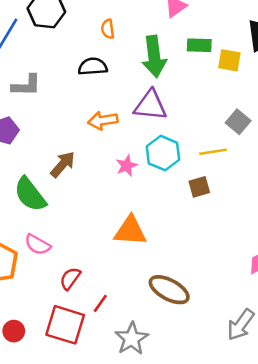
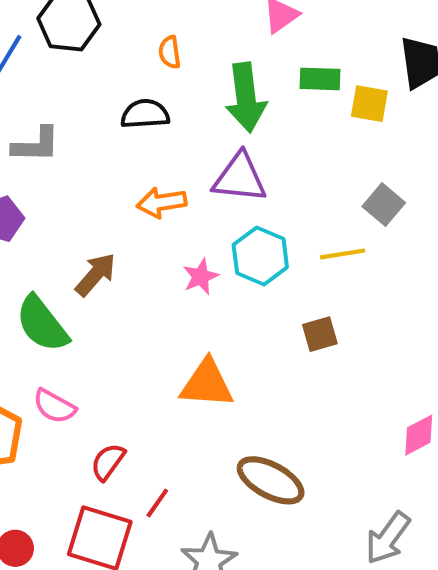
brown square: (199, 187) -> (320, 334), moved

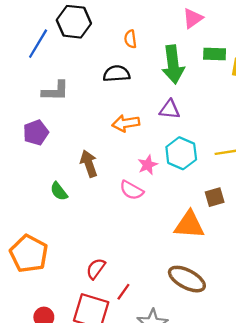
purple triangle: (240, 178) -> (170, 109), size x0.7
brown arrow: (96, 275) -> (89, 164), turned -60
green semicircle: (42, 324) -> (59, 191), size x0.6
orange triangle: (207, 384) -> (189, 225), moved
pink semicircle: (54, 406) -> (132, 190), moved

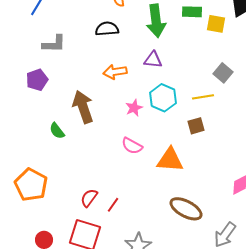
brown arrow: (89, 164) -> (83, 107), size x1.4
pink semicircle: (132, 190) -> (132, 146), moved
brown square: (215, 197) -> (196, 126), moved
brown ellipse: (187, 279) -> (186, 209), moved
red line: (123, 292) -> (113, 205), moved

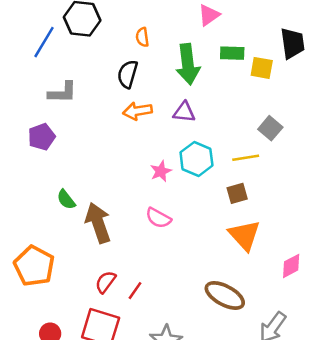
black semicircle: (107, 29) -> (128, 74), turned -70
orange arrow: (115, 72) -> (137, 111), moved
brown arrow: (83, 107) -> (98, 223), moved
orange triangle: (170, 160) -> (244, 235), moved, turned 44

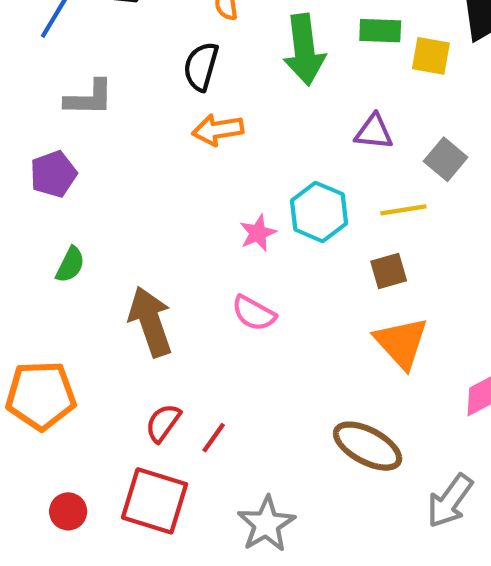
purple triangle: (184, 112) -> (374, 132), moved
green semicircle: (66, 200) -> (70, 265), moved, turned -115
orange pentagon: (34, 266) -> (41, 395), turned -30

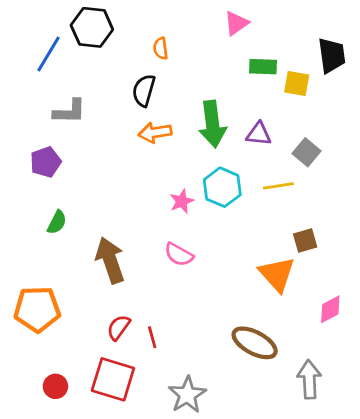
green arrow: (304, 50) -> (213, 124), moved
brown square: (389, 271) -> (305, 241), moved
red line: (214, 438) -> (152, 337), turned -50
gray arrow: (450, 501) -> (309, 379), turned 141

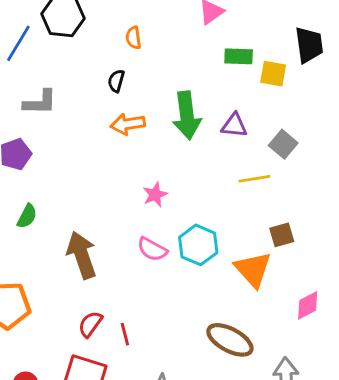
black semicircle: (144, 90) -> (116, 81), size x0.7
cyan hexagon: (222, 187) -> (198, 245), moved

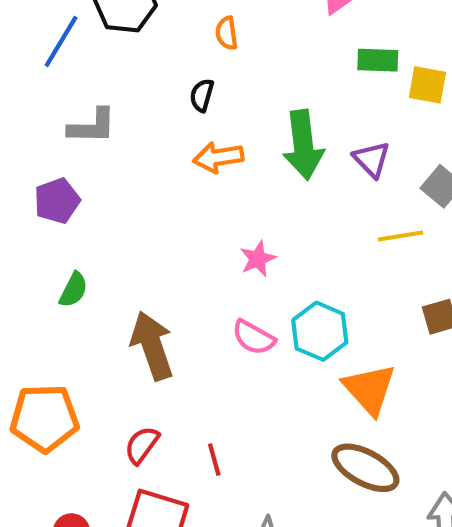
purple triangle: (234, 125) -> (372, 159), turned 40
orange triangle: (253, 269) -> (369, 389), moved
red semicircle: (90, 324) -> (142, 445), moved

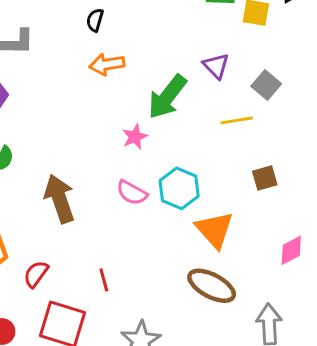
green arrow: (303, 145) -> (167, 97), moved, turned 45
red semicircle: (142, 445) -> (36, 274), moved

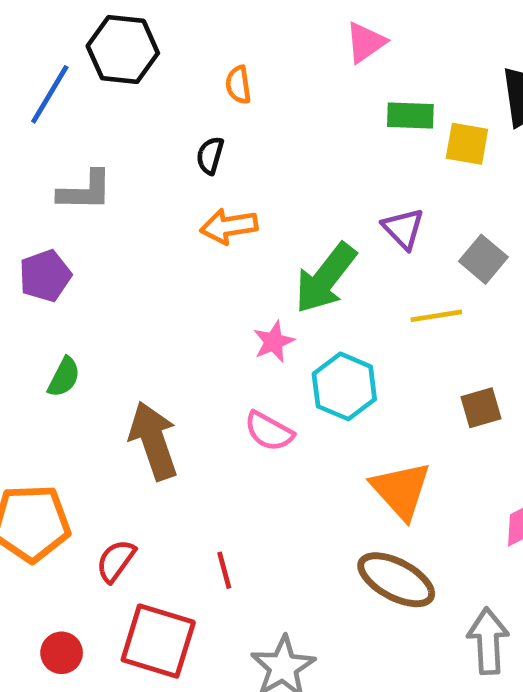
cyan hexagon: (179, 188) -> (344, 386), moved

